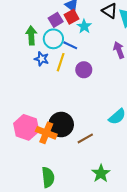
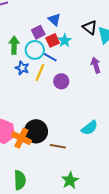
red square: (72, 17) -> (53, 40), moved
brown line: (85, 138) -> (58, 146), turned 35

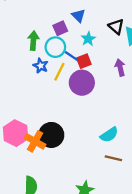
red square: (53, 40) -> (84, 61), moved
purple circle: (61, 81) -> (82, 83), size x1.5
brown line: (58, 146) -> (113, 158), moved

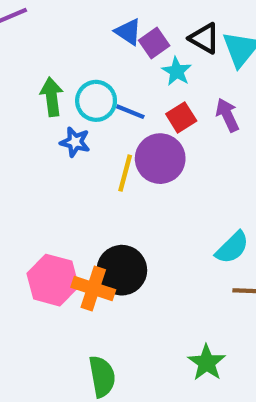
purple square: (60, 28) -> (154, 43), moved
cyan star: (88, 39) -> (177, 71), moved
red square: (84, 61) -> (181, 117), moved
yellow line: (59, 72) -> (125, 173), moved

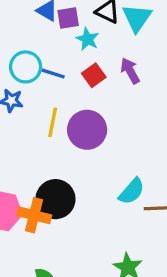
purple square: (154, 43) -> (68, 18), turned 30
purple circle: (160, 159) -> (87, 130), moved
cyan semicircle: (232, 248) -> (132, 191), moved

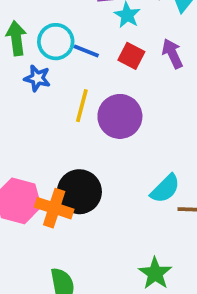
red square: (94, 75) -> (131, 56), turned -30

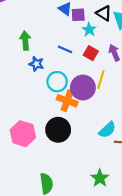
cyan circle: (56, 42) -> (57, 82), moved
yellow line: (82, 106) -> (101, 80), moved
orange cross: (54, 208) -> (67, 101), moved

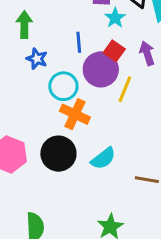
blue line: (65, 49) -> (79, 42), turned 56
purple circle: (83, 88) -> (101, 69), moved
cyan semicircle: (107, 130) -> (103, 158), moved

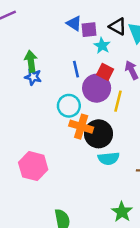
blue star: (37, 59) -> (33, 77), moved
black circle: (58, 154) -> (98, 134), moved
cyan semicircle: (103, 158) -> (109, 158), turned 40

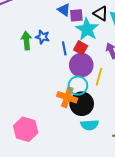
cyan star: (102, 46) -> (87, 29), size x1.6
red square: (105, 72) -> (81, 48), moved
blue star: (33, 77) -> (43, 37), moved
cyan circle: (69, 106) -> (78, 86), moved

